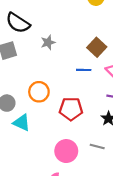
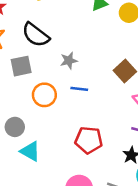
blue line: (84, 70) -> (79, 89), moved
orange circle: (39, 92) -> (44, 95), moved

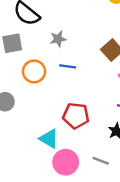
cyan triangle: (30, 151) -> (49, 139), moved

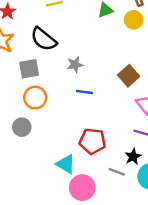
orange circle: (34, 71) -> (35, 98), moved
gray line: (101, 161) -> (117, 172), moved

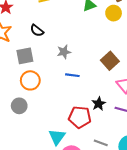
black semicircle: (44, 39) -> (37, 31), size x0.6
black star: (133, 157) -> (99, 104), moved
cyan triangle: (66, 164) -> (57, 137), turned 36

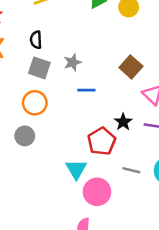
black semicircle: (37, 31) -> (36, 40), turned 56
gray square: (25, 56) -> (39, 68), moved, turned 36
red pentagon: (80, 117) -> (102, 141), turned -30

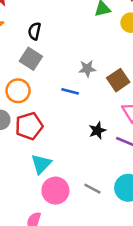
gray star: (72, 62) -> (87, 69), moved
red pentagon: (102, 141) -> (29, 126), moved
gray line: (131, 170) -> (92, 189), moved

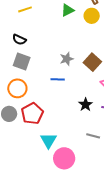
black semicircle: (34, 31) -> (19, 40), turned -64
gray line: (92, 189) -> (93, 136), moved

